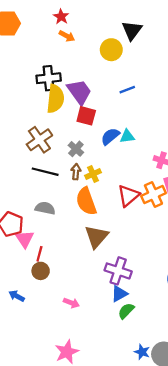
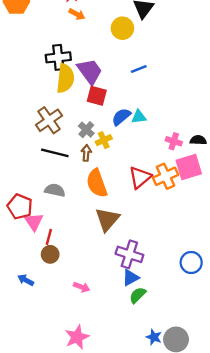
yellow cross: (93, 174) -> (104, 140), moved

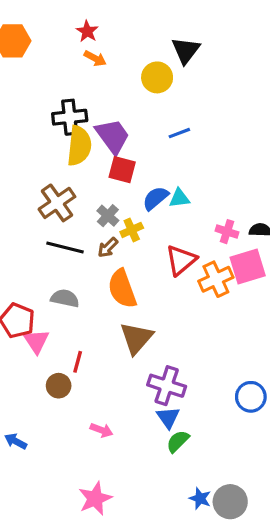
brown arrow: (86, 153) -> (108, 247), turned -140
red triangle: (140, 177) -> (181, 260), moved
red line: (49, 237) -> (78, 362), moved
blue triangle: (131, 278) -> (168, 417), turned -36
blue arrow: (26, 280) -> (16, 441), moved

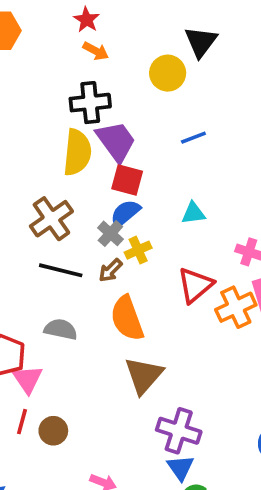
black cross: (70, 117) -> (90, 103), moved
blue semicircle: (155, 198) -> (125, 213), moved
red line: (78, 362) -> (22, 422), moved

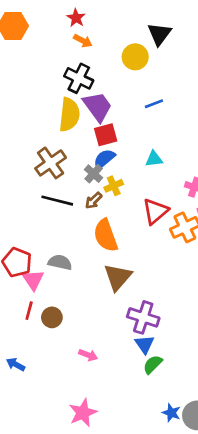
black cross: (90, 103) -> (79, 78), turned 32
red square: (127, 180) -> (106, 135), turned -30
gray semicircle: (61, 329) -> (60, 262), moved

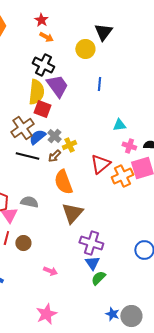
blue line: (154, 104) -> (99, 84), turned -64
red square: (106, 135) -> (42, 109), moved, turned 36
blue semicircle: (104, 159) -> (37, 137), moved
cyan triangle: (154, 159) -> (119, 125), moved

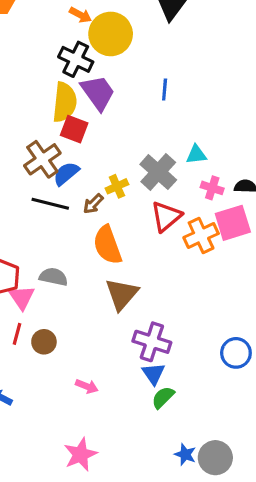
yellow circle: (85, 49) -> (111, 34), moved, size x1.4
gray cross: (54, 136) -> (158, 172), moved, size x1.6

